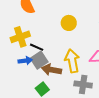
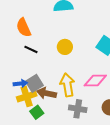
yellow cross: (20, 37) -> (27, 96), moved
black line: (37, 47) -> (31, 49), moved

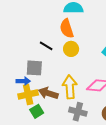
orange semicircle: (24, 28) -> (67, 28), moved
black line: (31, 49) -> (46, 46), moved
gray square: (34, 83) -> (34, 68), moved, turned 30

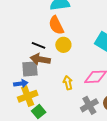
yellow arrow: (70, 87) -> (68, 83), size x0.6
brown arrow: (48, 93) -> (40, 59), moved
gray cross: (78, 112) -> (89, 105), moved, turned -36

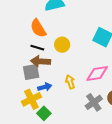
orange semicircle: (56, 25) -> (38, 28), moved
blue arrow: (21, 84) -> (45, 87), moved

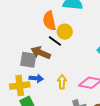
yellow circle: (62, 45) -> (65, 32), moved
black line: (37, 48) -> (55, 41), moved

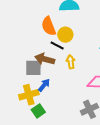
blue arrow: (36, 78) -> (44, 85), turned -48
yellow arrow: (62, 82) -> (71, 62), moved

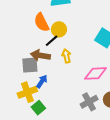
black line: (57, 45) -> (52, 41), turned -64

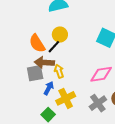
orange semicircle: (42, 22) -> (37, 43), moved
yellow arrow: (66, 56) -> (59, 71), moved
yellow cross: (27, 92) -> (66, 98), moved

